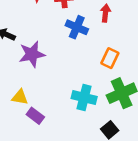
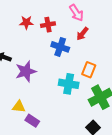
red arrow: (105, 13) -> (82, 34), turned -144
cyan cross: (84, 97) -> (69, 84), moved

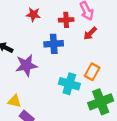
red cross: (48, 25) -> (66, 20), moved
blue cross: (60, 47) -> (54, 44), moved, turned -30

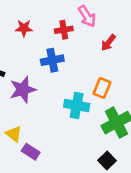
red arrow: (90, 33) -> (108, 43), moved
yellow triangle: (15, 101) -> (14, 134), turned 32

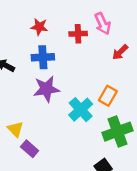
blue cross: (52, 60) -> (43, 57), moved
purple star: (23, 90) -> (46, 89), moved
cyan cross: (77, 105) -> (81, 110), turned 30

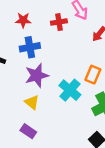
yellow triangle: (15, 129) -> (32, 102), moved

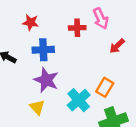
red star: (23, 20) -> (31, 22), moved
purple star: (37, 75) -> (46, 80), turned 30

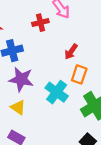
red arrow: (117, 46) -> (71, 52), moved

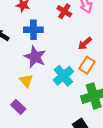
red cross: (40, 23) -> (64, 11), turned 32

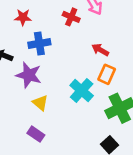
red arrow: (85, 43) -> (100, 50), turned 80
purple star: (35, 57) -> (29, 75), moved

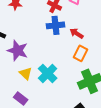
blue cross: (39, 44) -> (56, 25), moved
cyan cross: (82, 91) -> (48, 73), moved

